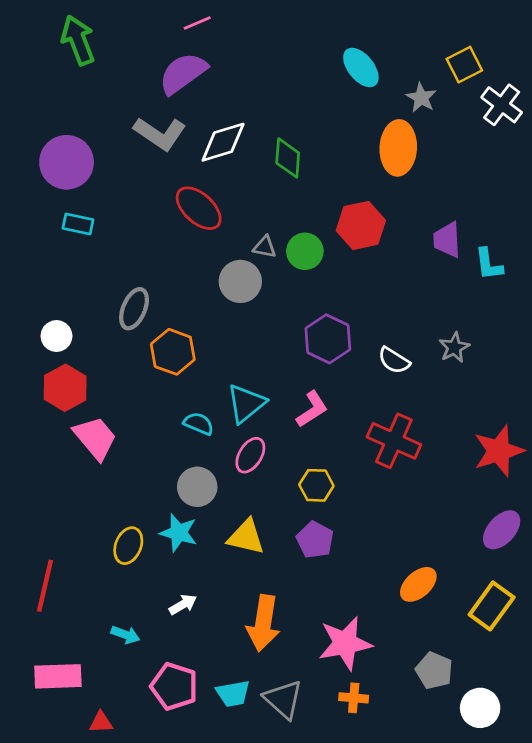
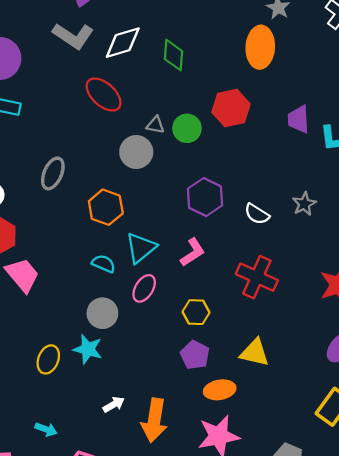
orange hexagon: (173, 352) -> (106, 207), moved
yellow triangle: (246, 537) -> (255, 353), moved
orange ellipse: (418, 584) -> (220, 390), moved, turned 32
white arrow: (183, 605) -> (114, 404), moved

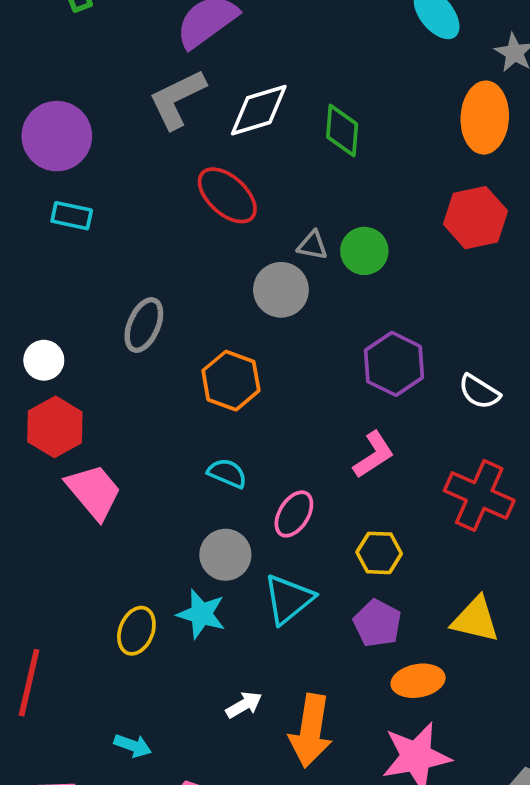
gray L-shape: (73, 36) -> (177, 99), turned 120
red hexagon: (231, 108) -> (475, 218), moved
cyan triangle: (141, 248) -> (288, 599), moved

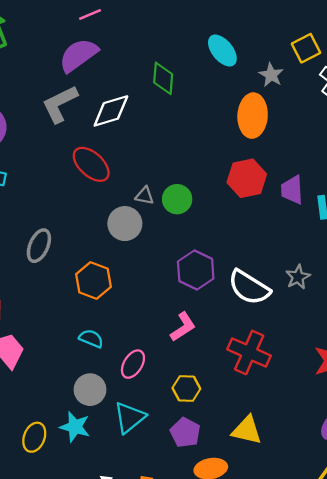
green diamond: (342, 130) -> (163, 78), moved
white semicircle: (479, 392) -> (249, 287), size x1.6

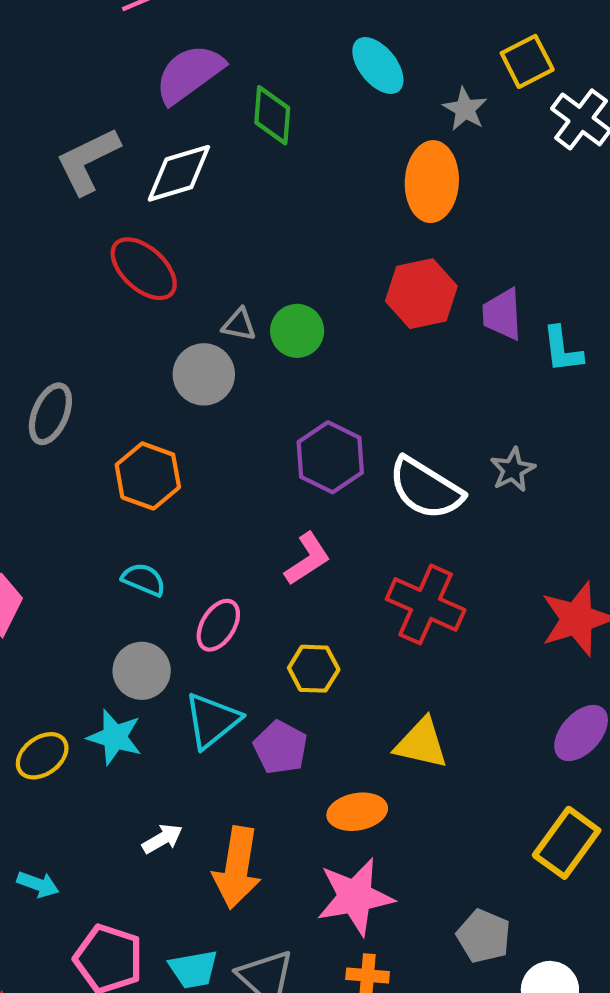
purple semicircle: (78, 55) -> (189, 74), moved
purple pentagon: (185, 433) -> (280, 747), moved
yellow ellipse: (34, 437) -> (42, 756), turned 32

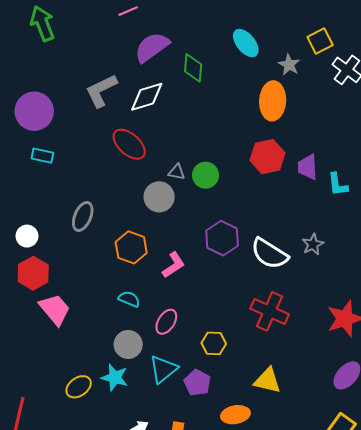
pink L-shape: (307, 559) -> (174, 265), moved

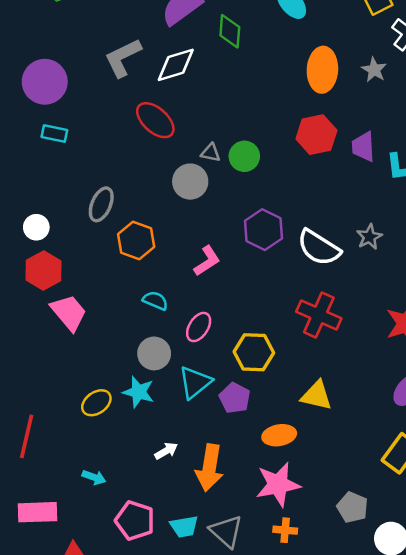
gray star: (289, 65) -> (374, 70), moved
orange hexagon: (131, 247) -> (136, 240), moved
yellow hexagon: (214, 343) -> (254, 352), size x1.4

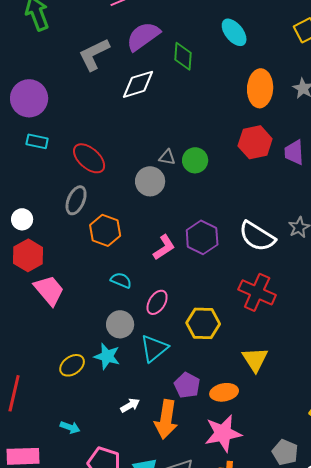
gray L-shape: (123, 58) -> (94, 54), moved
red ellipse: (155, 120) -> (89, 158), moved
purple hexagon: (264, 230) -> (202, 237), moved
yellow triangle: (316, 396) -> (255, 359), turned 44
purple pentagon: (235, 398) -> (187, 385), moved

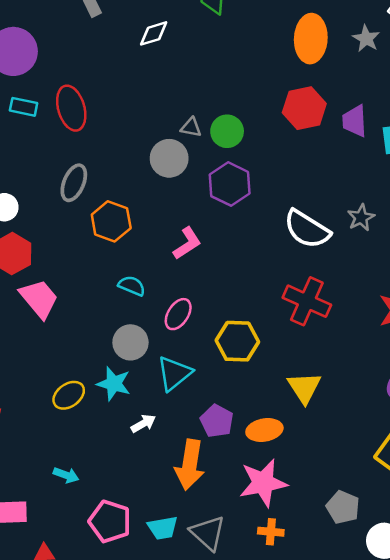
white diamond: (138, 84) -> (154, 33), size x0.7
red ellipse: (89, 158) -> (71, 108), moved, turned 32
purple hexagon: (202, 237) -> (230, 184), moved
white arrow: (130, 405) -> (143, 424), moved

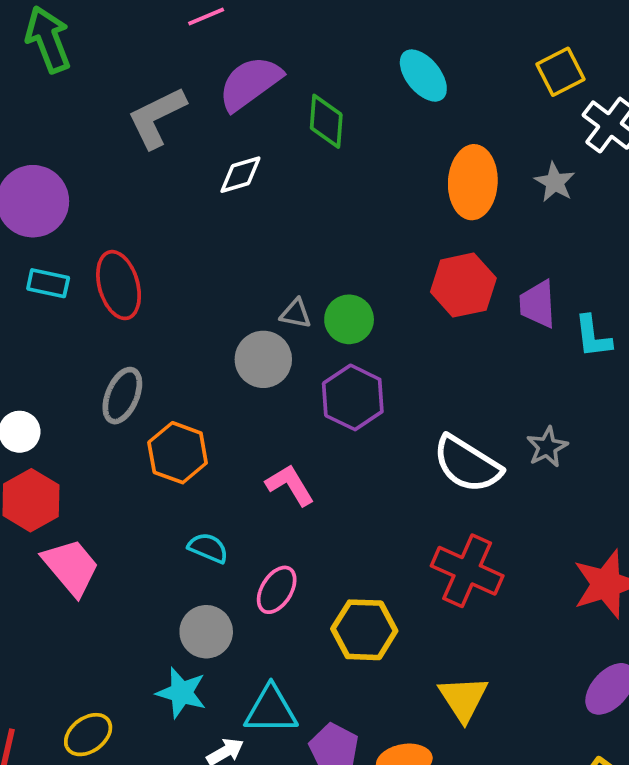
pink L-shape: (187, 243) -> (290, 485), turned -88
cyan triangle: (174, 373) -> (271, 710), moved, turned 39
yellow ellipse: (69, 395) -> (88, 735), moved

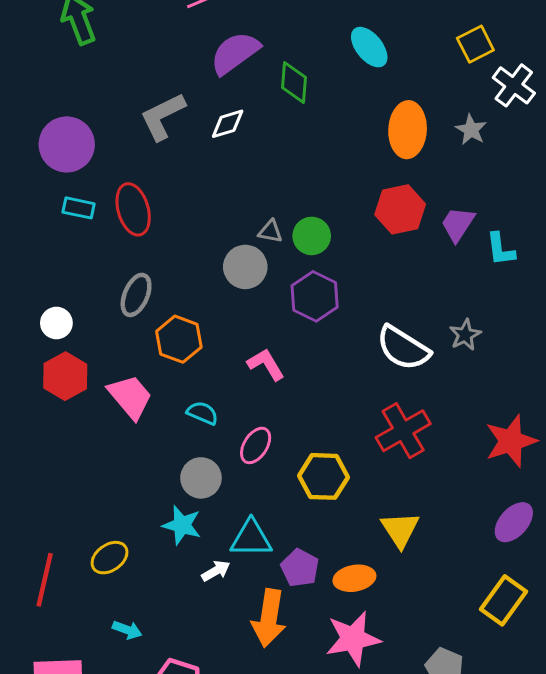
gray L-shape: (157, 117) -> (163, 116), moved
purple trapezoid: (538, 304) -> (458, 224), turned 36
pink trapezoid: (71, 567) -> (130, 397), moved
red cross: (467, 571) -> (403, 431), turned 36

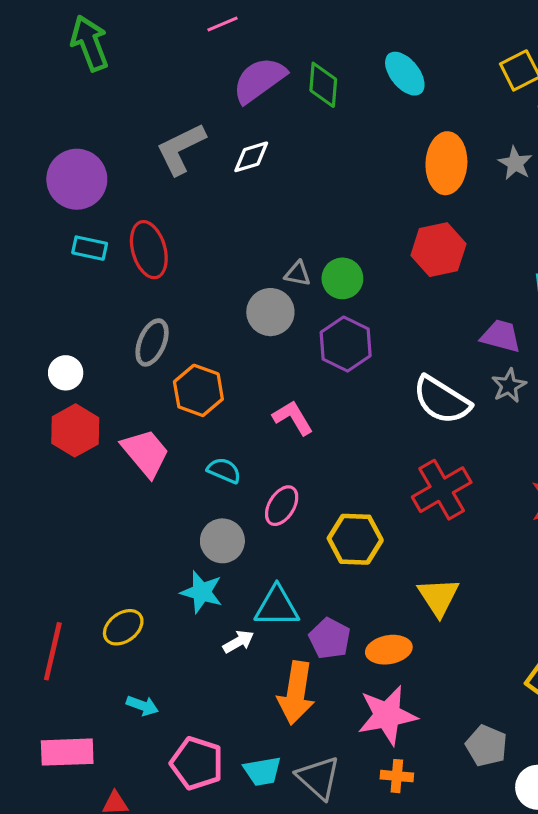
green diamond: (294, 82) -> (323, 85), moved
purple trapezoid: (458, 224) -> (501, 336), moved, turned 72

